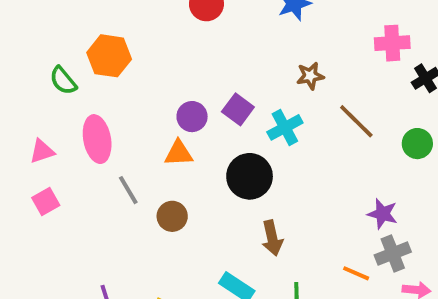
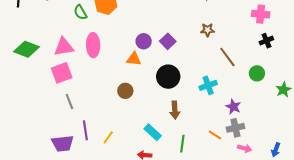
pink cross: (392, 43) -> (261, 14), moved
cyan cross: (285, 127) -> (208, 85), moved
pink triangle: (42, 151) -> (64, 47), size x1.5
gray line: (128, 190) -> (69, 101), moved
pink square: (46, 201) -> (62, 73), size x1.5

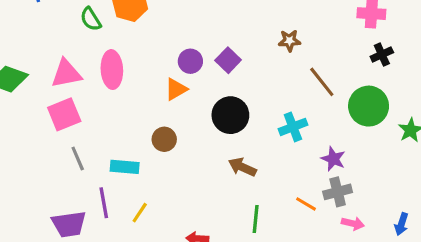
orange triangle: (134, 59) -> (176, 89), turned -35
green circle: (257, 73) -> (369, 106), size x1.6
brown arrow: (175, 110) -> (242, 167), turned 120
cyan rectangle: (153, 132) -> (125, 167), moved, turned -36

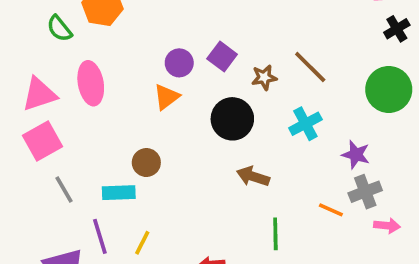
brown star: (289, 41) -> (264, 77), moved
brown line: (322, 82) -> (310, 67), moved
brown circle: (164, 139) -> (146, 163), moved

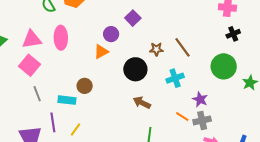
purple square: (222, 56) -> (133, 18), moved
pink square: (42, 141) -> (29, 65), turned -30
orange line: (331, 210) -> (182, 117), moved

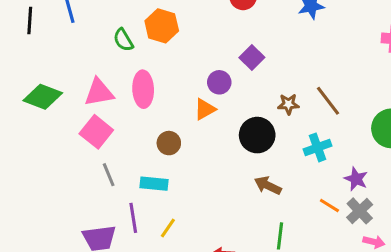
brown circle: (85, 86) -> (169, 143), moved
gray cross: (202, 120) -> (360, 211), turned -30

